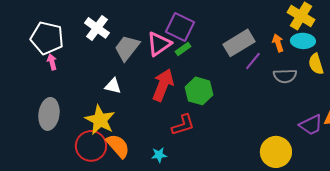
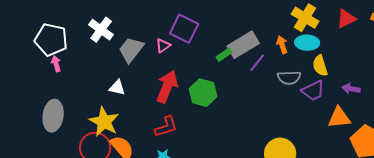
pink triangle: (159, 44) -> (163, 46), size x0.6
green rectangle: (183, 49) -> (224, 55), moved
red L-shape: (183, 125) -> (166, 127), moved
purple trapezoid: (311, 125) -> (313, 91), moved

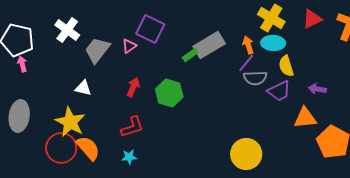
purple line: (257, 63) -> (246, 63), moved
red arrow: (167, 87) -> (133, 87), size x0.6

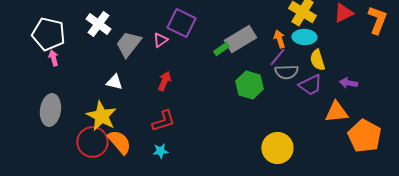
green hexagon: (169, 93) -> (249, 85), moved

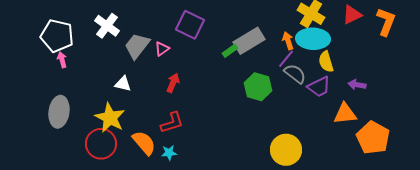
cyan ellipse: (304, 37) -> (313, 39), size x1.4
pink triangle: (160, 40) -> (162, 49), moved
gray semicircle: (286, 72) -> (295, 74), turned -140
orange semicircle: (119, 142) -> (144, 143), moved

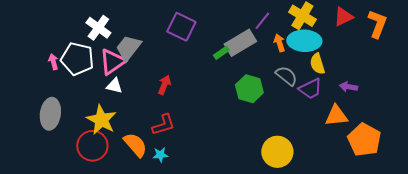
white pentagon: (57, 36) -> (77, 59), moved
pink triangle: (162, 49) -> (112, 62), moved, size x1.8
purple line: (286, 59) -> (262, 21), moved

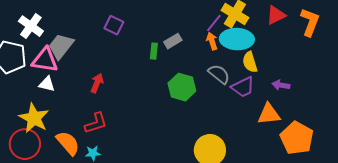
purple line: (262, 21) -> (214, 23), moved
purple square: (181, 27) -> (114, 25), size x0.7
gray rectangle: (240, 43) -> (173, 41), size x0.6
green rectangle: (221, 53) -> (154, 51), turned -49
pink triangle: (112, 62) -> (45, 60), turned 44

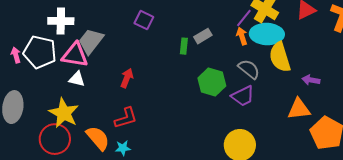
white cross: (31, 26) -> (61, 21), turned -35
yellow semicircle: (250, 62) -> (280, 57), size x1.4
purple trapezoid: (243, 87) -> (243, 96), moved

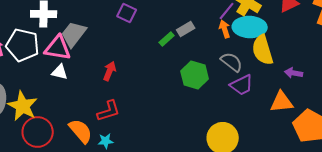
green rectangle: (184, 46) -> (167, 39), turned 42
purple trapezoid: (243, 96) -> (242, 85), moved
yellow star: (64, 113) -> (23, 106), moved

